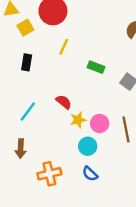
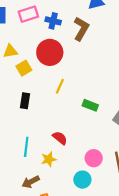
cyan line: (28, 111) -> (26, 147), turned -30
yellow star: (78, 120) -> (49, 159), moved
brown arrow: (21, 149) -> (31, 182), moved, turned 60

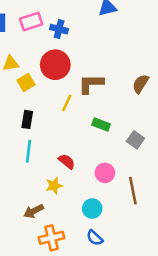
brown L-shape: (81, 29) -> (91, 84), moved, turned -120
cyan line: (26, 147) -> (29, 151), moved
pink circle: (94, 158) -> (105, 173), moved

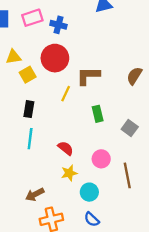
green rectangle: (101, 125) -> (98, 114), turned 56
yellow star: (54, 186) -> (69, 173), moved

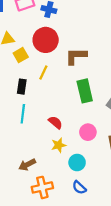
yellow line: (66, 94) -> (43, 72), moved
green rectangle: (98, 114) -> (85, 91), size x1.5

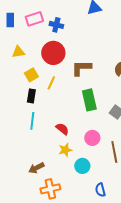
yellow square: (21, 55) -> (31, 75), moved
blue semicircle: (79, 187) -> (100, 190), moved, turned 32

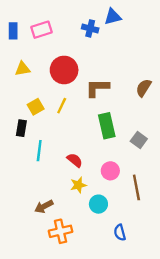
blue cross: (56, 25) -> (90, 28), moved
yellow square: (31, 75) -> (36, 107), moved
black rectangle: (31, 96) -> (21, 128), moved

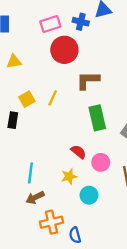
pink rectangle: (42, 30) -> (50, 24), moved
red circle: (64, 70) -> (64, 50), moved
cyan line: (39, 151) -> (30, 173), moved
red semicircle: (75, 160) -> (78, 152), moved
blue semicircle: (120, 233) -> (75, 235), moved

